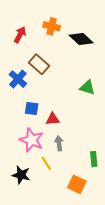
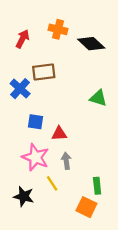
brown rectangle: (39, 64) -> (44, 72), turned -48
green rectangle: (94, 159) -> (97, 186), moved

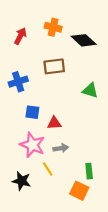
brown rectangle: (44, 72) -> (54, 66), moved
blue cross: (20, 89) -> (18, 82), turned 30
gray arrow: (66, 161) -> (61, 148), turned 88

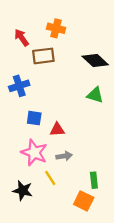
red arrow: (20, 36) -> (22, 38), turned -63
black diamond: (84, 40) -> (95, 61), moved
brown rectangle: (54, 66) -> (43, 56), moved

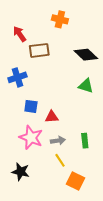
orange cross: (56, 28) -> (60, 19), moved
yellow line: (50, 178) -> (60, 160), moved
green rectangle: (94, 180) -> (85, 141), moved

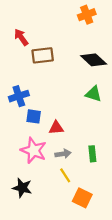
orange cross: (60, 19) -> (87, 15), moved, turned -35
blue cross: (17, 77) -> (19, 96), moved

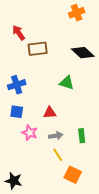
green triangle: (94, 94) -> (67, 83), moved
blue square: (34, 116) -> (17, 112), moved
pink star: (34, 150) -> (30, 133), size x0.7
black star: (22, 188) -> (14, 181), moved

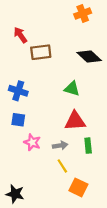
blue cross: (17, 85) -> (18, 91), turned 36
red triangle: (50, 113) -> (75, 121), moved, size x1.5

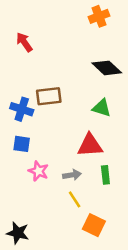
brown rectangle: (41, 52) -> (49, 96), moved
green triangle: (72, 89) -> (102, 108), moved

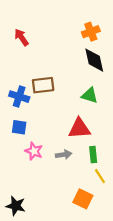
orange cross: (99, 16) -> (91, 32), moved
black diamond: (107, 68) -> (94, 60), turned 35
yellow line: (75, 199) -> (100, 176), moved

